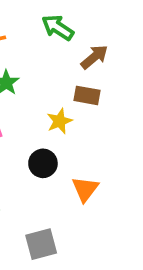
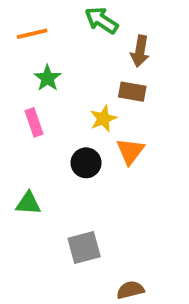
brown arrow: (94, 57) -> (140, 51), turned 140
orange triangle: (85, 189) -> (130, 151), moved

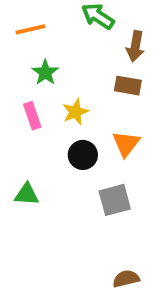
yellow star: (103, 119) -> (75, 112), moved
gray square: (84, 248) -> (115, 200), moved

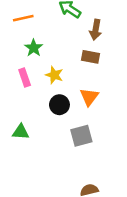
yellow star: (75, 112) -> (54, 75), turned -30

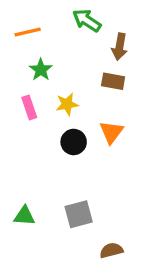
yellow star: (54, 75) -> (67, 104), turned -30
green triangle: (21, 132) -> (24, 216), moved
gray square: (81, 136) -> (79, 214), moved

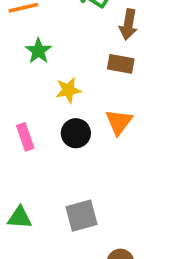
pink rectangle: (29, 107) -> (25, 137), moved

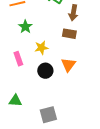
pink rectangle: (25, 137) -> (18, 59), moved
green triangle: (20, 218) -> (15, 101), moved

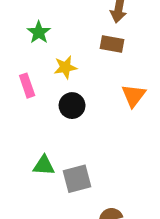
orange triangle: (68, 65) -> (134, 96), moved
green triangle: (15, 101) -> (44, 165), moved

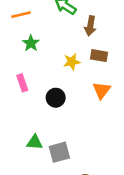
brown rectangle: (112, 44) -> (99, 56), moved
yellow star: (65, 67) -> (72, 62), moved

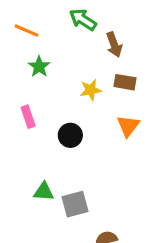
orange line: (21, 15) -> (27, 31), turned 36
brown arrow: (90, 26) -> (114, 45), turned -30

